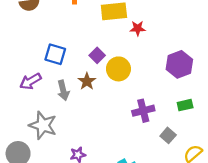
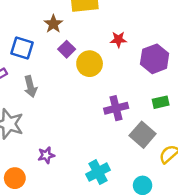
red star: (138, 28) -> (118, 40), moved
brown star: (87, 81) -> (53, 24), moved
gray square: (168, 135) -> (143, 135), size x1.5

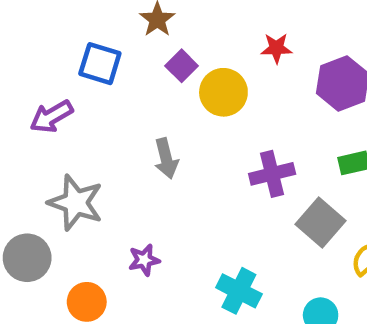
gray arrow: (30, 87) -> (166, 158), moved
cyan cross: (98, 172) -> (239, 291), turned -35

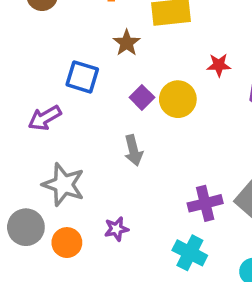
purple square: (182, 66) -> (142, 97), moved
purple cross: (272, 174) -> (205, 203), moved
orange circle: (87, 302) -> (67, 243), moved

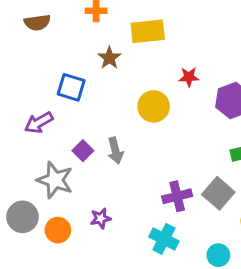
purple square: (142, 97) -> (83, 151), moved

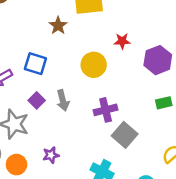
blue square: (71, 87) -> (35, 64), moved
gray square: (218, 193) -> (125, 135), moved
purple cross: (177, 196) -> (106, 110), moved

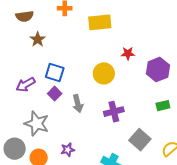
brown star: (58, 26) -> (38, 39), moved
purple square: (37, 100) -> (55, 94), moved
gray square: (125, 135) -> (140, 140), moved

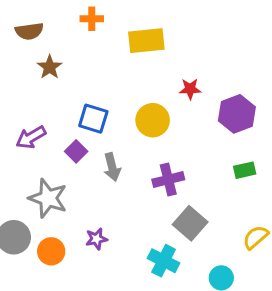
blue square: (55, 72) -> (93, 119), moved
gray square: (140, 140) -> (190, 223), moved

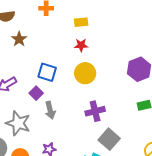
yellow rectangle: (146, 41) -> (81, 22), size x0.6
red star: (190, 89) -> (81, 45), moved
gray arrow: (112, 167) -> (50, 110), moved

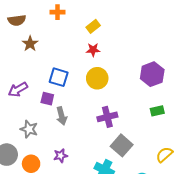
yellow rectangle: (81, 22) -> (93, 26), turned -32
purple square: (36, 93) -> (47, 99), turned -32
gray star: (18, 123) -> (29, 129), size x0.7

